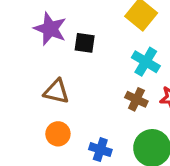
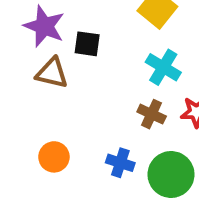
brown triangle: (56, 91) -> (52, 73), moved
blue cross: (100, 150) -> (120, 163), moved

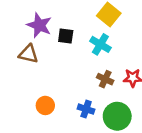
cyan cross: (163, 67) -> (100, 44), moved
brown triangle: (52, 73) -> (29, 54), moved

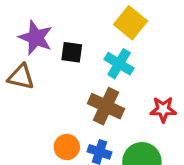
brown cross: (105, 79) -> (106, 106), moved, size x1.5
orange circle: (45, 105) -> (67, 147), moved

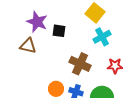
cyan cross: (119, 64) -> (102, 37), moved, turned 30

